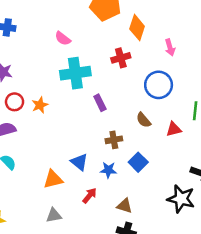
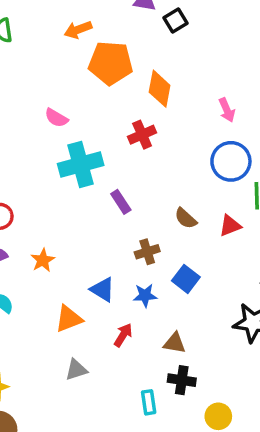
pink arrow: (170, 47) -> (227, 110), moved
blue circle: (159, 85) -> (231, 161), moved
orange star: (40, 105) -> (43, 260), moved

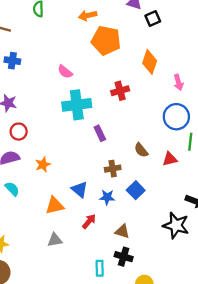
orange diamond: (160, 89) -> (150, 62), moved

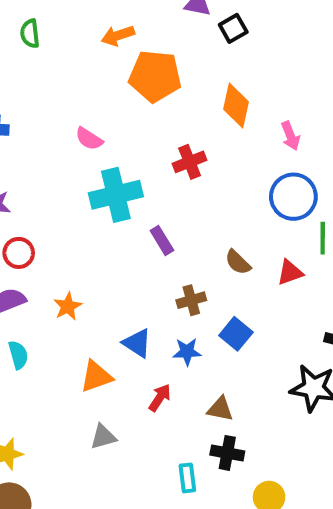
cyan semicircle: (12, 189) -> (18, 355), turned 35

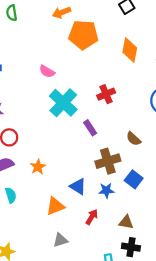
red cross: (190, 162) -> (106, 94), moved
cyan cross: (116, 195) -> (63, 103), turned -32
brown cross: (191, 300) -> (108, 161), size x1.5

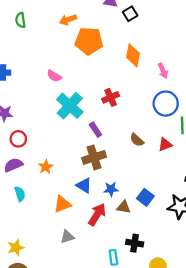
brown cross: (108, 161) -> (94, 157), moved
blue square: (134, 179) -> (145, 197), moved
red arrow: (92, 217) -> (97, 214), size x1.5
brown triangle: (126, 222) -> (124, 207), moved

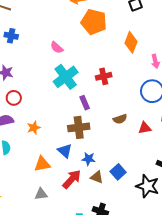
brown semicircle: (137, 140) -> (120, 119), turned -72

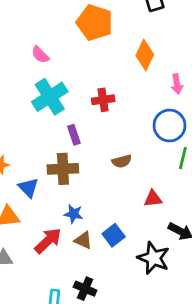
red triangle: (145, 128) -> (153, 199), moved
blue triangle: (65, 151) -> (28, 188), moved

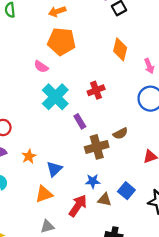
orange pentagon: (95, 23) -> (61, 42), moved
brown cross: (63, 169) -> (97, 147), moved
blue triangle: (28, 188) -> (54, 169), turned 42

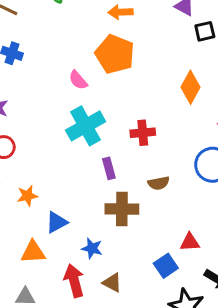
brown semicircle: (120, 133) -> (159, 183), moved
blue star: (93, 181) -> (92, 248), moved
blue square: (126, 191) -> (166, 266), moved
red arrow: (78, 206) -> (74, 281), turned -65

